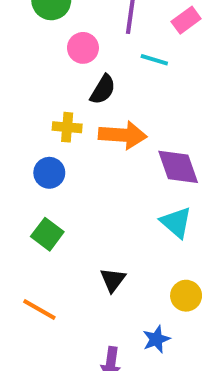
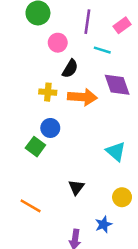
purple diamond: (178, 167) -> (117, 85), moved
blue circle: (49, 173) -> (50, 128), moved
green square: (47, 234) -> (35, 147), moved

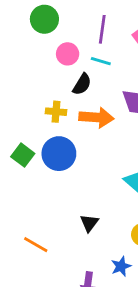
cyan line: (102, 50) -> (101, 61), moved
blue circle: (50, 128) -> (59, 154), size x1.5
green square: (35, 147) -> (23, 155), moved

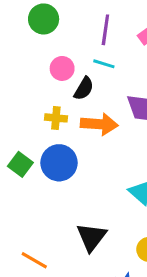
pink circle: (68, 54) -> (62, 68), moved
black triangle: (89, 223) -> (92, 237), size x1.5

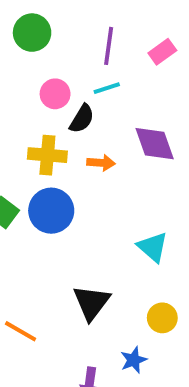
cyan line: (104, 64) -> (107, 88), turned -35
yellow cross: (56, 118) -> (47, 155), size x1.4
orange arrow: (99, 124) -> (101, 163), size x0.6

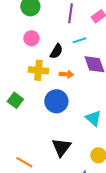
cyan line: (107, 88) -> (79, 40), moved
pink circle: (55, 94) -> (31, 38), moved
blue circle: (51, 211) -> (56, 101), moved

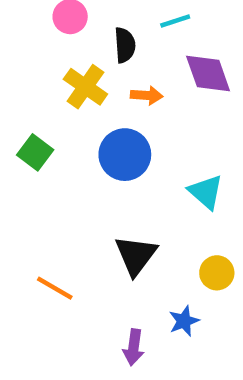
black semicircle: (56, 51) -> (125, 45), turned -35
yellow cross: (38, 70) -> (85, 87), turned 30

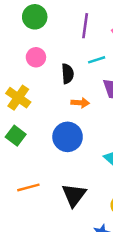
yellow cross: (85, 87) -> (18, 98), moved
orange line: (55, 288) -> (28, 187), moved, turned -45

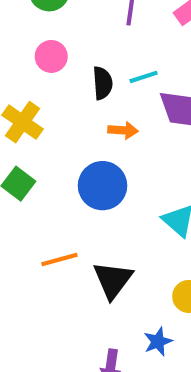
cyan line: (97, 60) -> (144, 77), moved
orange line: (28, 187) -> (59, 259), moved

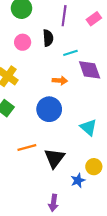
black semicircle: (103, 83) -> (48, 38), moved
blue star: (158, 342) -> (78, 180), moved

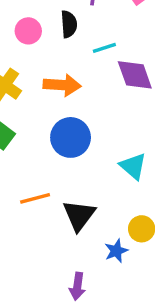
orange arrow: (60, 81) -> (62, 85), moved, size x1.5

